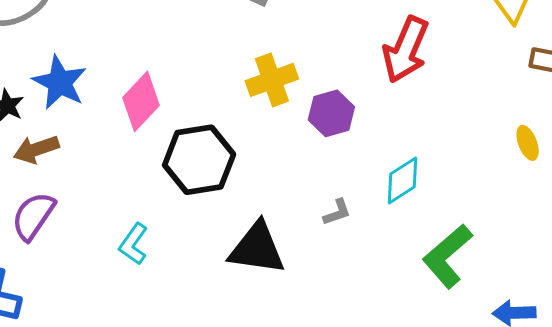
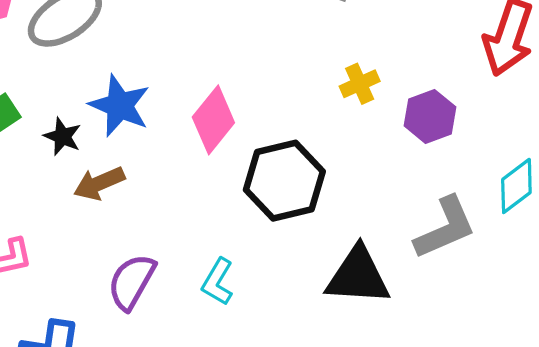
yellow cross: (272, 80) -> (360, 84), size x0.7
gray L-shape: (337, 212) -> (445, 228), size x2.0
purple semicircle: (33, 216) -> (132, 282), moved

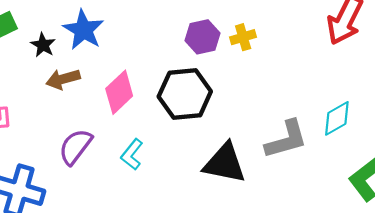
purple hexagon: (430, 116) -> (202, 37), moved
pink diamond: (213, 120) -> (119, 92), moved

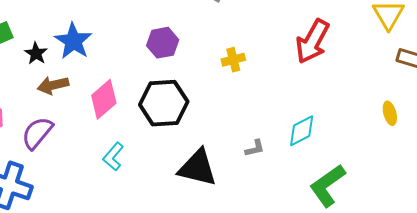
purple hexagon: (202, 37) -> (163, 43), moved
yellow cross: (243, 37) -> (233, 60), moved
gray L-shape: (286, 139) -> (255, 148), size x0.5
purple semicircle: (75, 147) -> (37, 133), moved

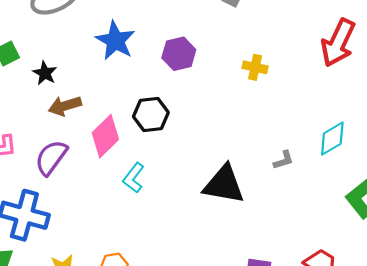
blue star: (73, 41) -> (115, 41), moved
yellow cross: (233, 60) -> (255, 67), turned 30
pink diamond: (104, 99) -> (105, 136), moved
black hexagon: (164, 103) -> (151, 114), moved, size x0.7

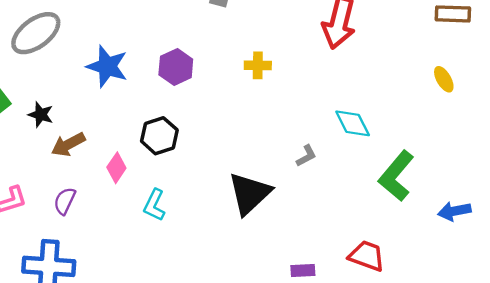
pink diamond: (105, 136) -> (116, 168), size x0.7
cyan diamond: (332, 139) -> (353, 123), turned -75
purple semicircle: (51, 158) -> (65, 201), size x0.7
black triangle: (224, 184) -> (250, 193), turned -42

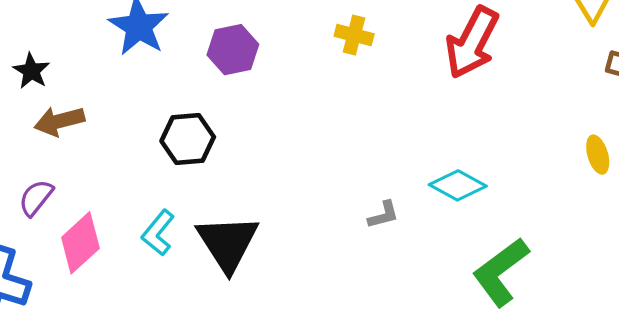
yellow cross: (258, 65) -> (354, 35), moved
cyan diamond: (353, 123) -> (458, 185), turned -48
pink diamond: (116, 168) -> (80, 243), moved, size x1.4
black triangle: (250, 193) -> (228, 243), moved, turned -33

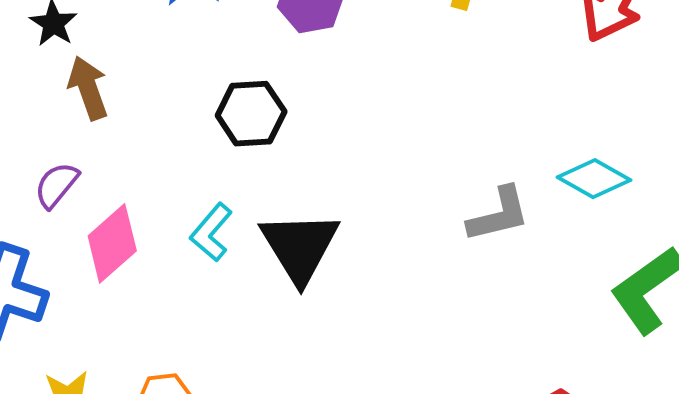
brown arrow: (59, 121) -> (88, 88), turned 84
gray L-shape: (383, 215) -> (499, 215), size x1.6

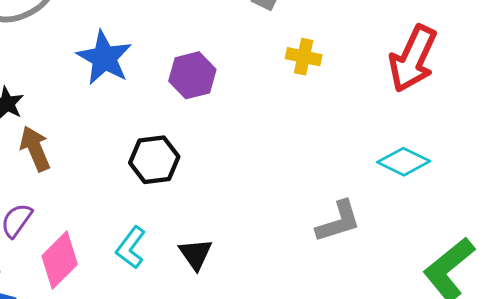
cyan diamond: (594, 179) -> (404, 162), moved
black triangle: (300, 247) -> (196, 254), size x0.6

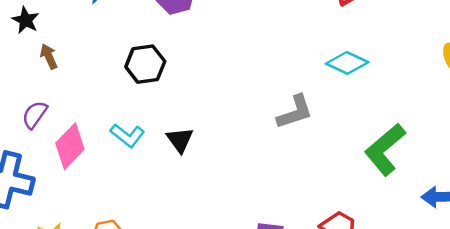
brown arrow: (35, 149) -> (49, 56), size x0.7
cyan L-shape: (131, 248) -> (127, 135), turned -88

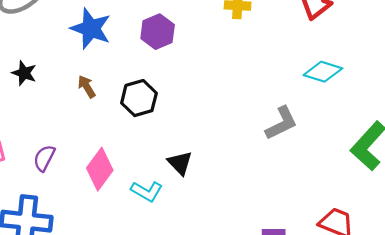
brown arrow: (49, 56) -> (87, 87), moved
cyan L-shape: (127, 135) -> (147, 191), moved
pink diamond: (70, 146) -> (100, 169), moved

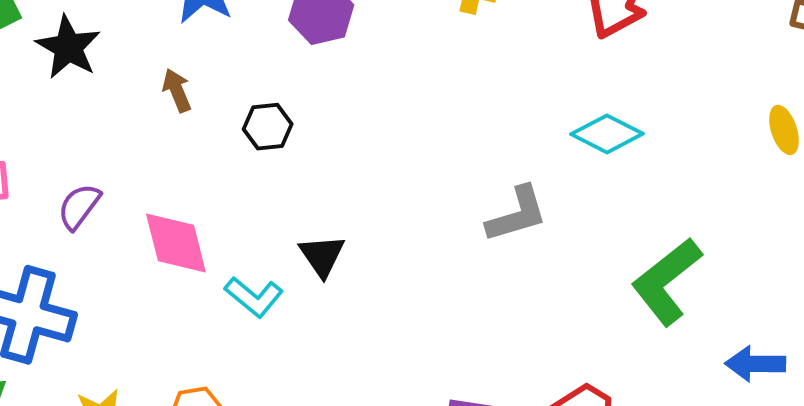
black star: (24, 73) -> (68, 47), size x1.4
black hexagon: (139, 98) -> (268, 127), size x0.7
pink diamond: (100, 169) -> (176, 243), turned -60

